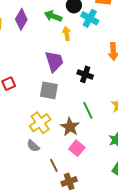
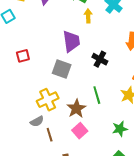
gray semicircle: (33, 146) -> (37, 121), turned -80
brown line: (54, 165) -> (50, 135), moved

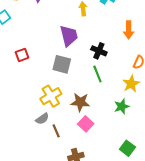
green line: (97, 95) -> (97, 74), moved
brown star: (76, 109) -> (80, 102), turned -30
green star: (120, 129) -> (122, 106), moved

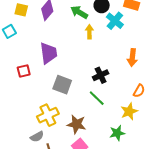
purple trapezoid: (69, 36) -> (48, 53), moved
black cross: (99, 51) -> (101, 75), turned 35
green line: (97, 74) -> (97, 98), turned -30

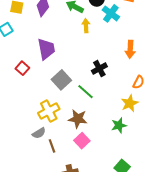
red square: (24, 71) -> (22, 68), turned -32
gray square: (62, 85) -> (61, 80), turned 30
green line: (97, 98) -> (86, 92), moved

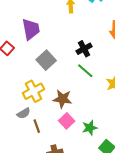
green line: (86, 92) -> (85, 71), moved
green star: (119, 125) -> (90, 128), moved

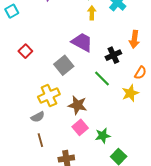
purple trapezoid: (31, 29) -> (82, 42), moved, turned -55
black cross: (84, 49) -> (113, 55), moved
brown line: (37, 126) -> (40, 140), moved

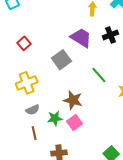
black cross: (113, 55) -> (110, 35), moved
yellow cross: (49, 95) -> (27, 83), moved
green star: (103, 136) -> (55, 118), moved

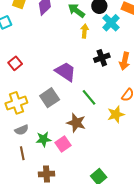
purple trapezoid: (81, 38) -> (65, 72), moved
gray square: (61, 60) -> (50, 98), moved
brown star: (73, 100) -> (76, 123), moved

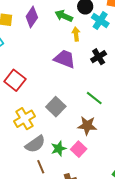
red square: (15, 63) -> (15, 80), size x1.5
purple trapezoid: (65, 72) -> (65, 59), moved
gray semicircle: (22, 130) -> (35, 144), size x1.5

